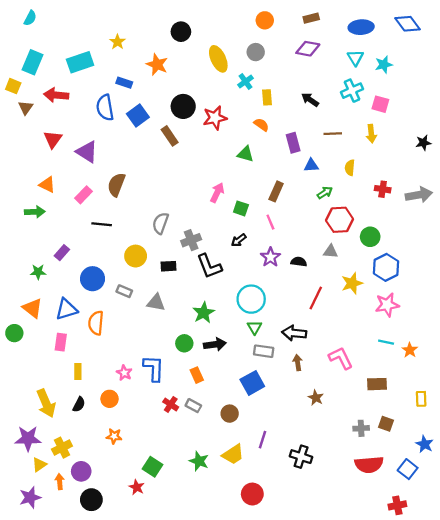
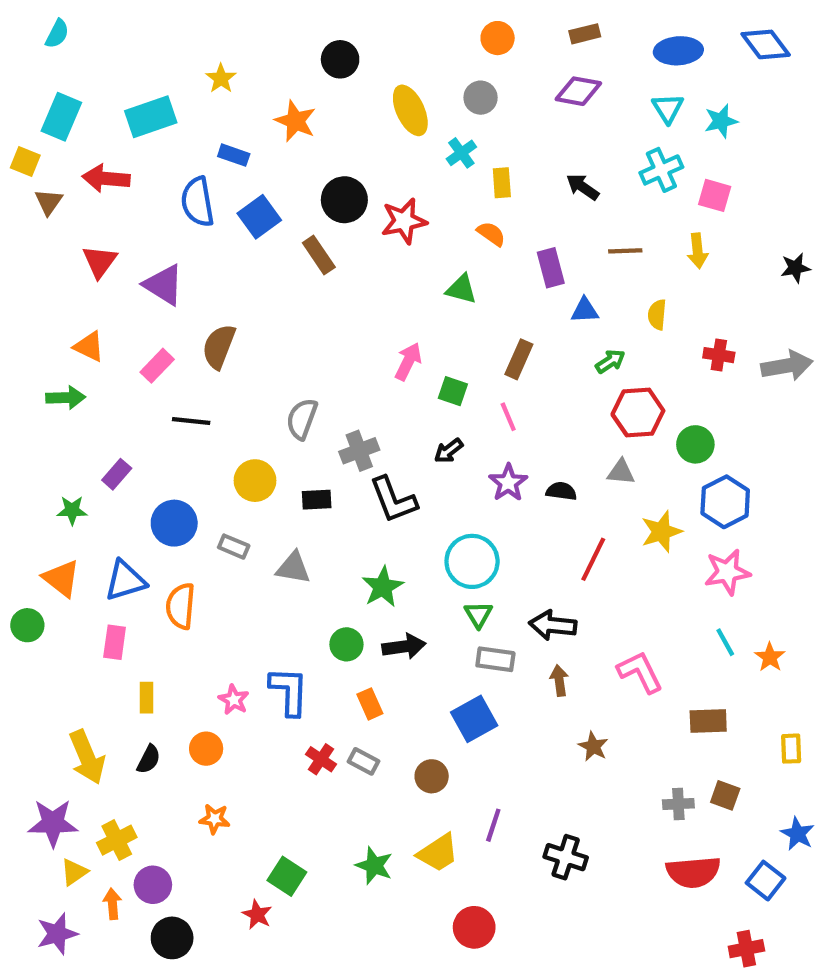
cyan line: (386, 342) -> (725, 642), turned 49

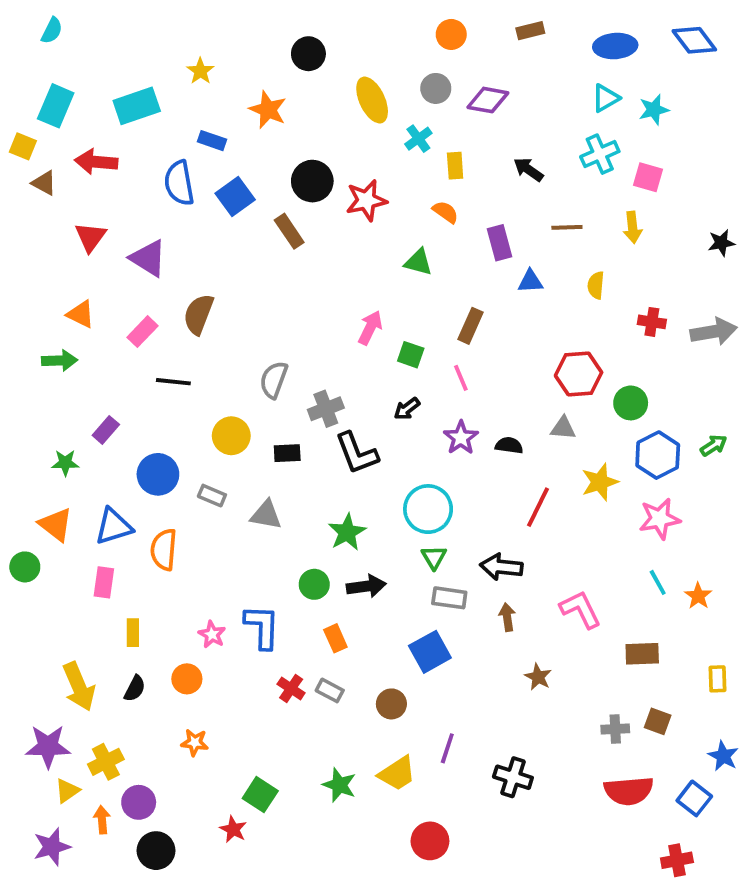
purple diamond: (578, 91) -> (488, 100), moved
cyan triangle: (668, 108) -> (606, 98), turned 32
brown triangle: (49, 202) -> (44, 183), turned -36
green arrow: (610, 361) -> (714, 445), moved

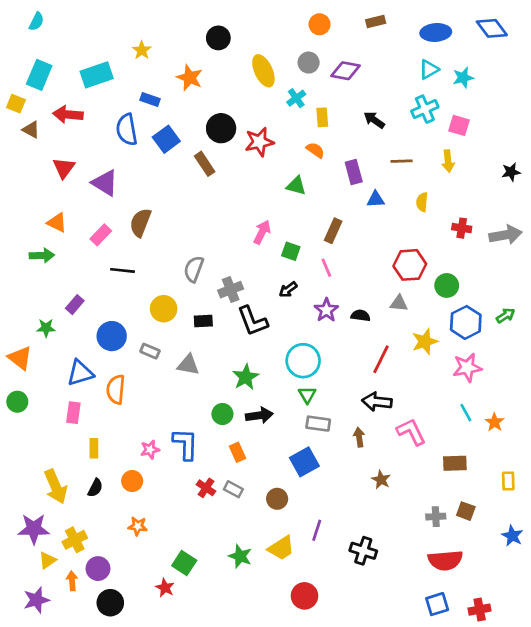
orange triangle: (56, 524) -> (20, 358), moved
black arrow: (501, 567) -> (377, 402), moved
pink star: (212, 634) -> (150, 450), turned 30
blue square: (694, 798) -> (437, 604), moved, turned 35

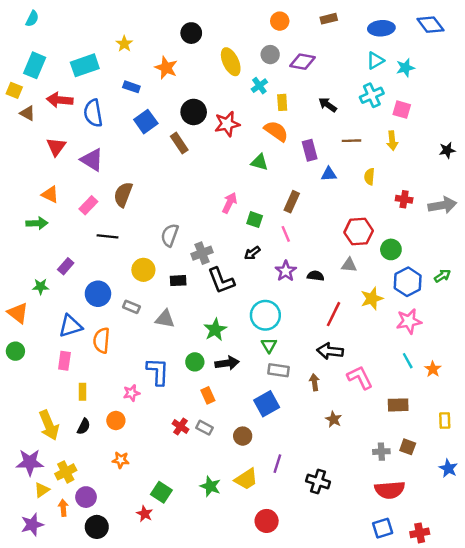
blue semicircle: (127, 130) -> (93, 113), moved
orange semicircle: (315, 150) -> (276, 131), size x1.5
blue L-shape: (186, 444) -> (158, 371), moved

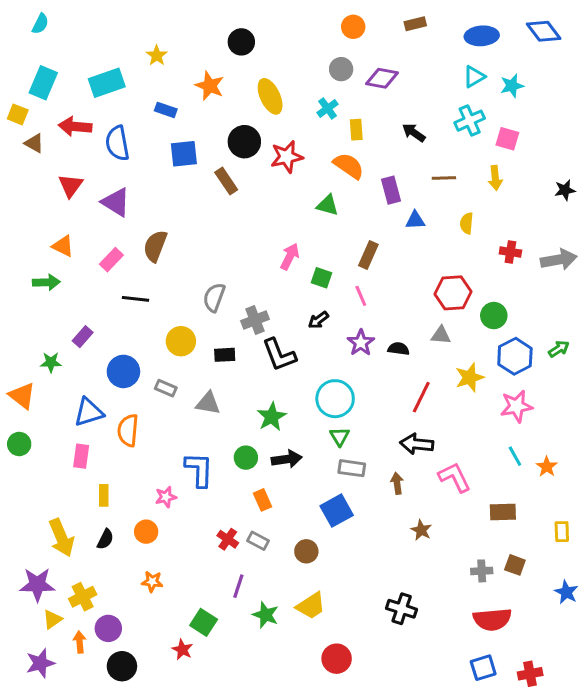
yellow ellipse: (231, 62) -> (270, 96), moved
blue square: (146, 122) -> (184, 154), turned 30
purple line: (277, 464) -> (238, 586), moved

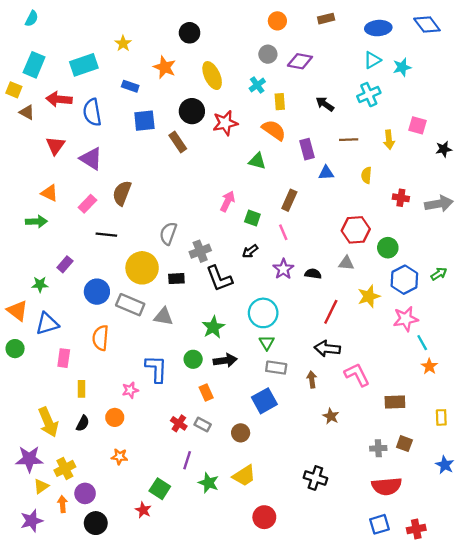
pink square: (507, 139) -> (417, 125), moved
yellow circle: (181, 341) -> (142, 268), size x1.4
gray rectangle: (166, 388) -> (130, 305), size x1.6
blue triangle: (89, 412) -> (47, 324), moved
cyan line: (515, 456) -> (422, 343), moved

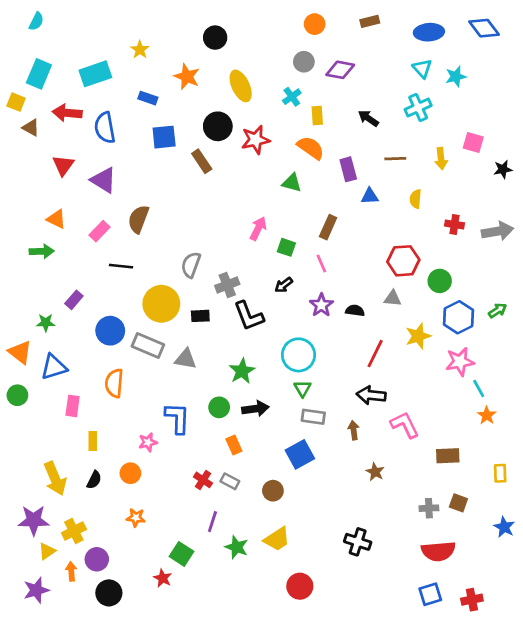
cyan triangle: (372, 60) -> (422, 68), turned -42

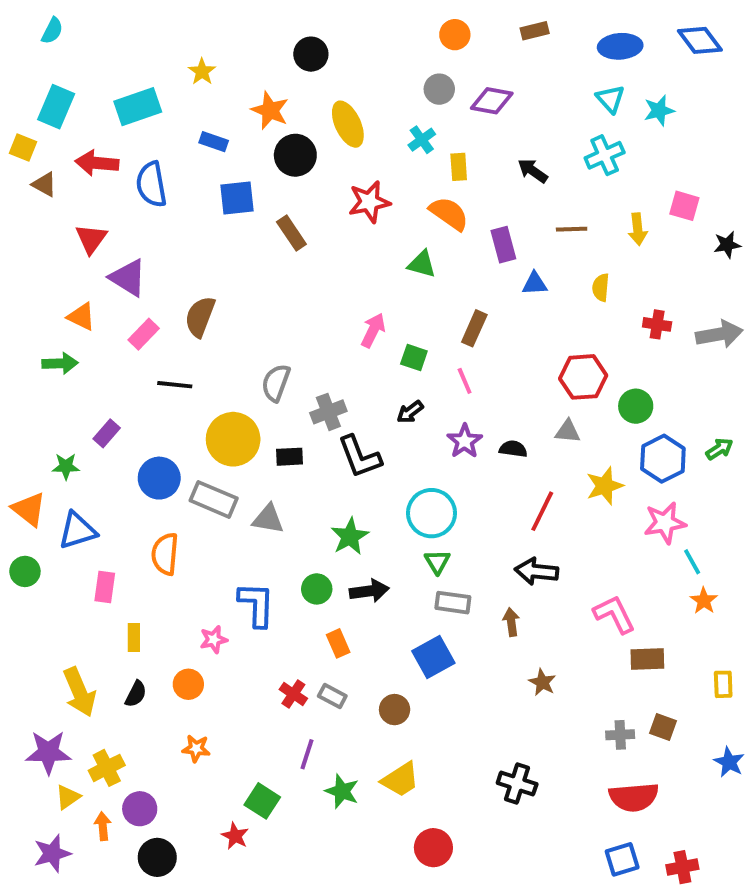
black circle: (218, 126) -> (295, 155), moved
purple triangle: (103, 180) -> (128, 278), moved
pink L-shape: (405, 425) -> (614, 614), moved

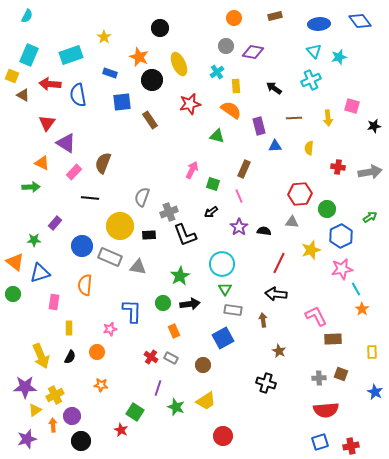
green arrow: (719, 449) -> (370, 217), moved
black cross: (517, 783) -> (266, 383), moved

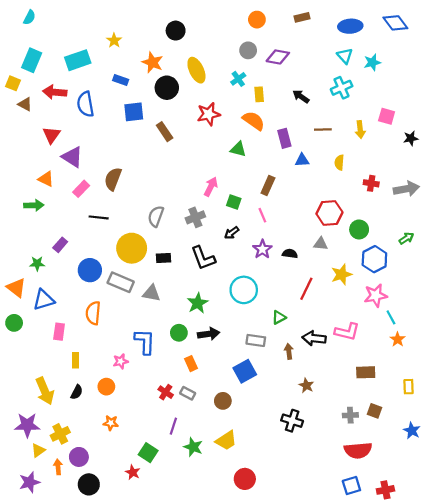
gray cross: (169, 212) -> (195, 217), moved
green triangle: (225, 289) -> (279, 317), moved, turned 32
black arrow: (276, 294) -> (314, 338), moved
pink L-shape: (316, 316) -> (347, 332), moved, turned 130

